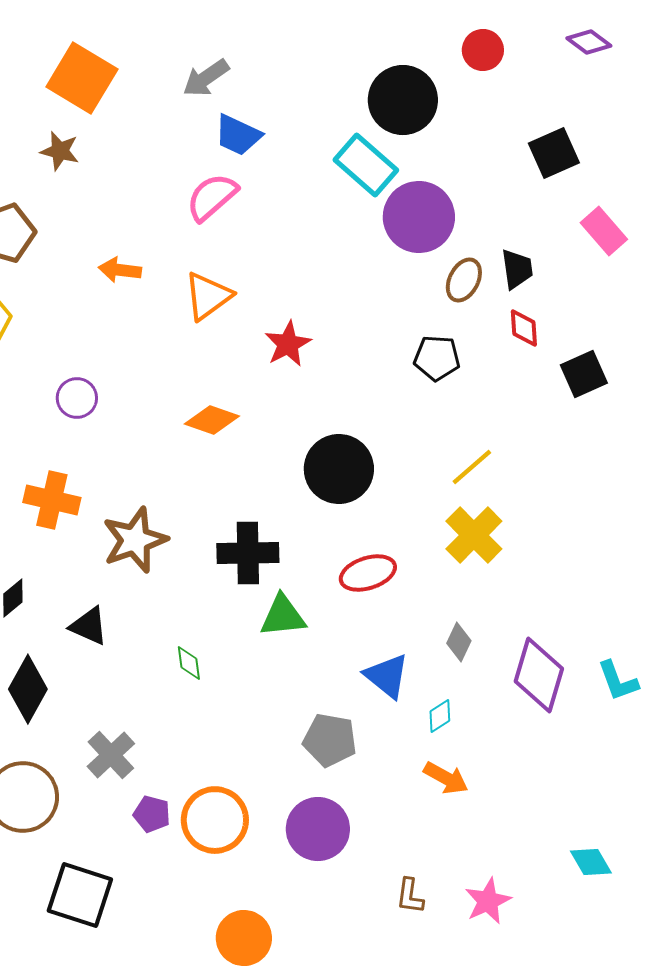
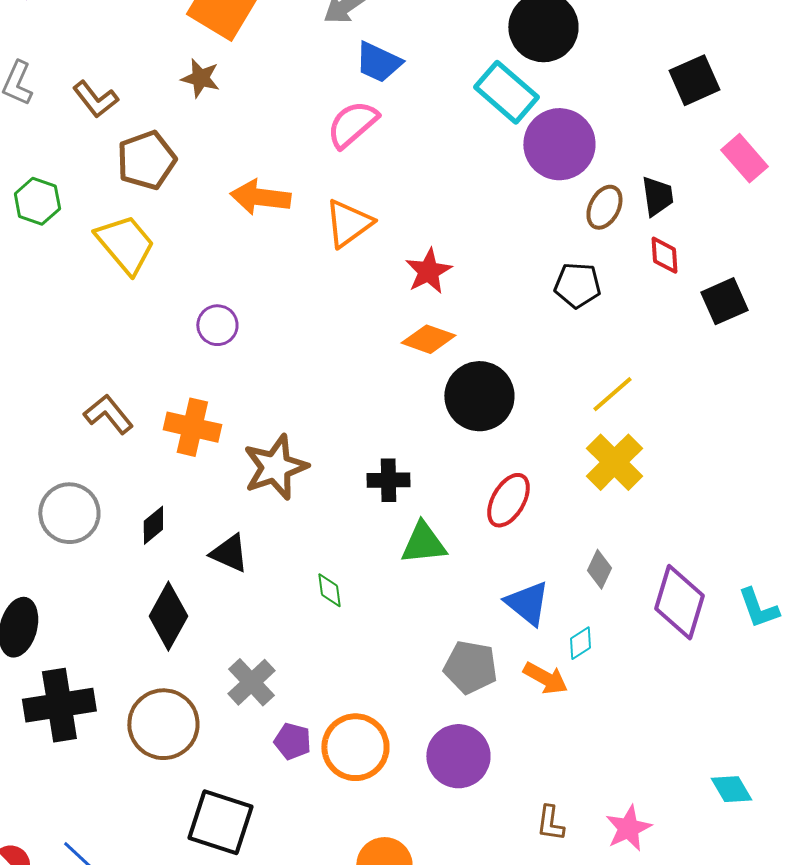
orange arrow: (120, 270) -> (260, 197), size x1.4
orange diamond: (212, 420) -> (428, 339), moved
black cross: (248, 553) -> (388, 480), size x0.7
red ellipse: (368, 573) -> (508, 500), turned -42
orange arrow: (446, 778) -> (545, 678), moved

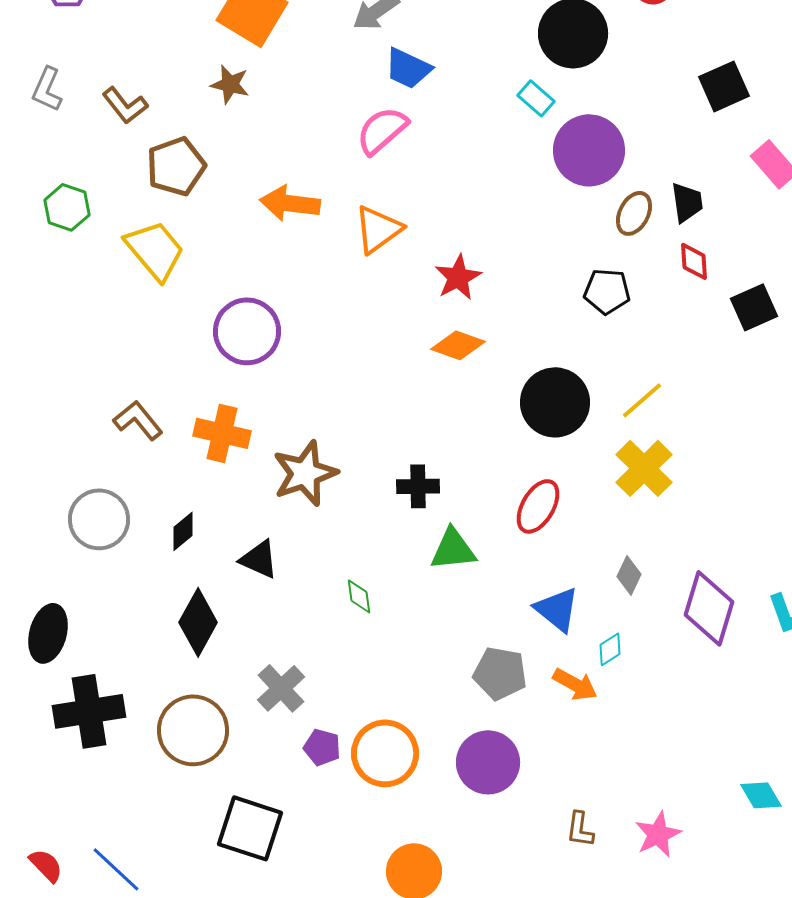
cyan rectangle: (506, 92) -> (536, 98), size x0.6
purple circle: (217, 325) -> (247, 331), size x1.6
black circle: (479, 396) -> (555, 402), moved

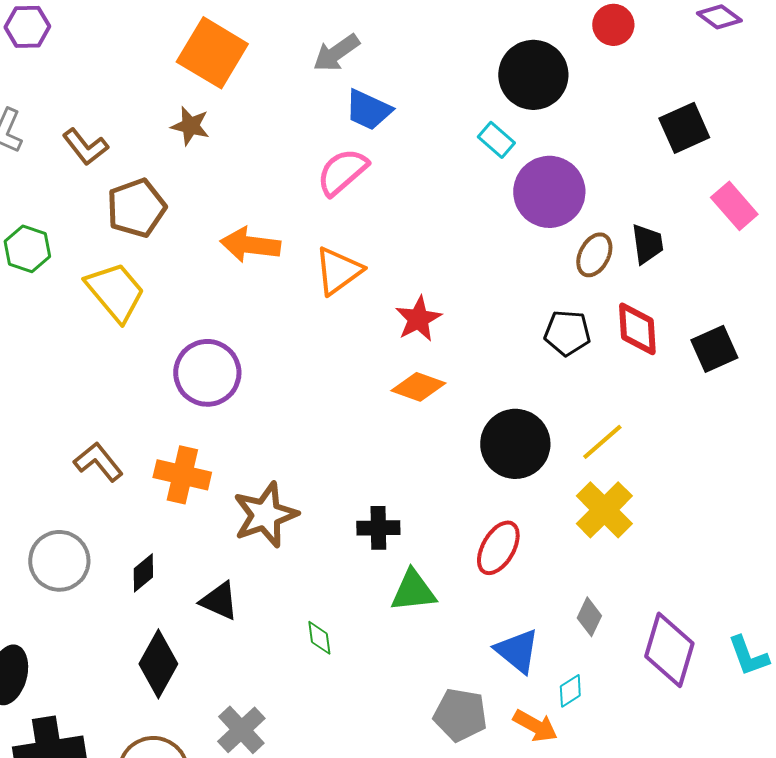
red diamond: (694, 261) -> (637, 329), moved, size x1.4

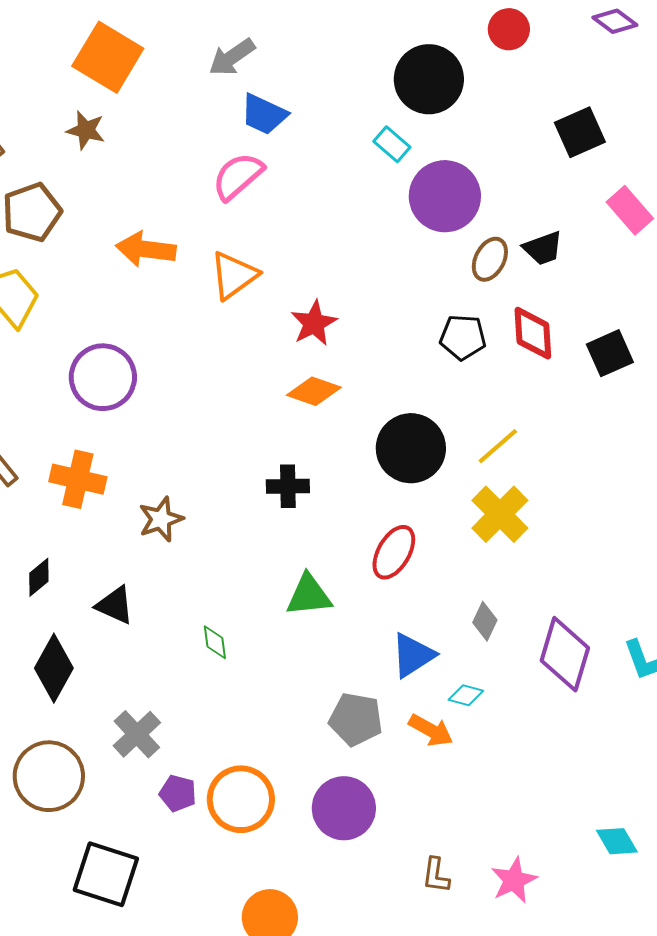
black trapezoid: (647, 244) -> (543, 248), turned 78
brown star: (265, 515) -> (161, 519), size x0.7
black cross: (378, 528) -> (288, 486), moved
blue triangle: (517, 651) -> (413, 655), turned 48
cyan diamond: (570, 691) -> (466, 695), turned 48

